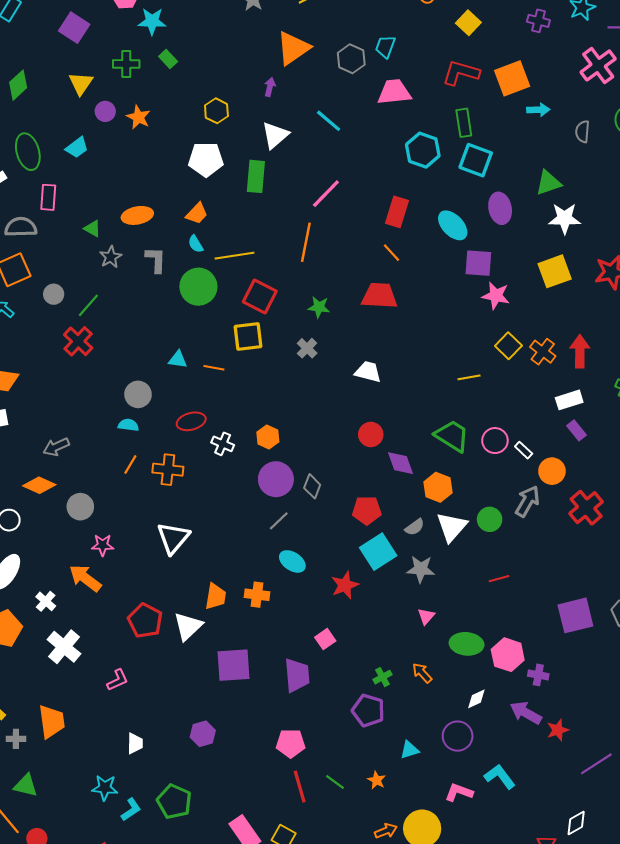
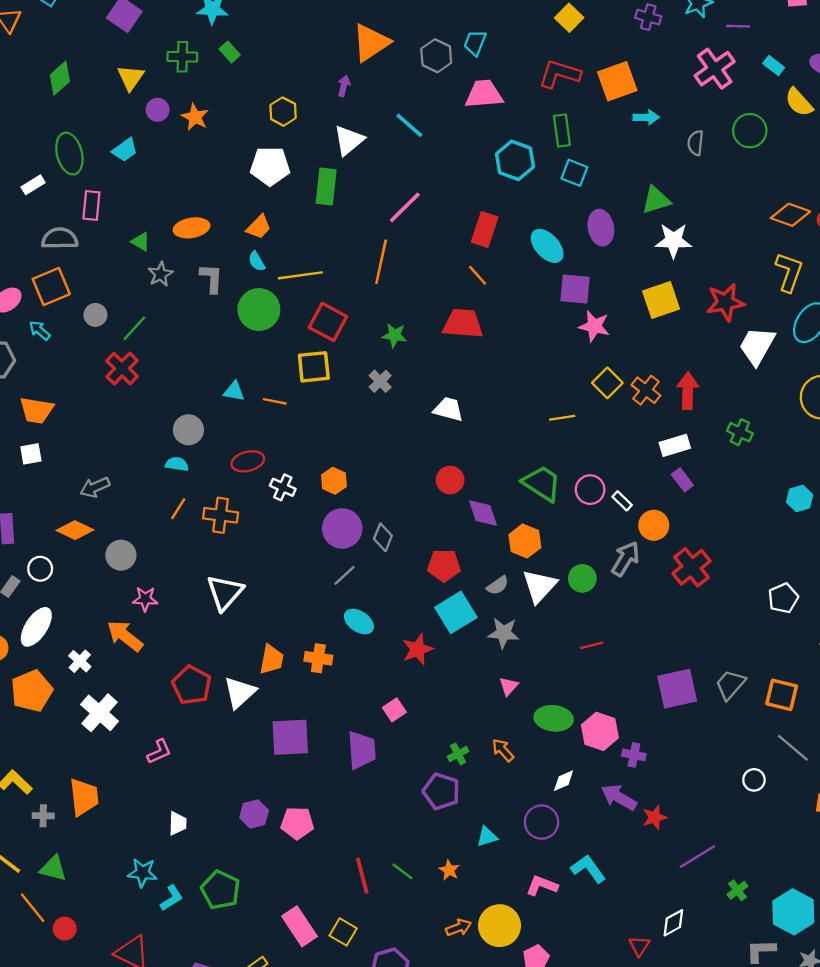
cyan square: (476, 160) -> (574, 173), size x0.7
pink pentagon: (291, 743) -> (297, 823), moved

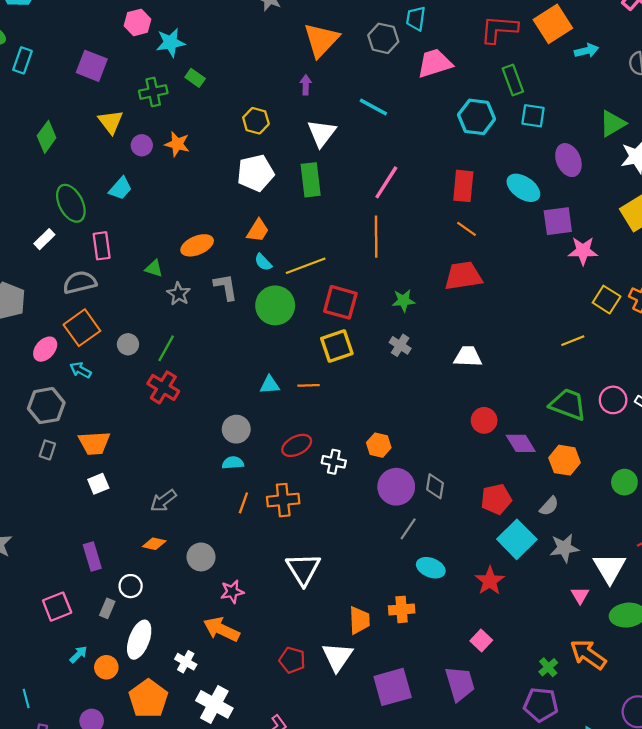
orange diamond: (75, 530) -> (154, 544), size x0.7
white triangle: (539, 586) -> (610, 568), moved
red pentagon: (192, 685) -> (292, 660), size x0.7
orange arrow: (503, 750) -> (588, 654), size x1.6

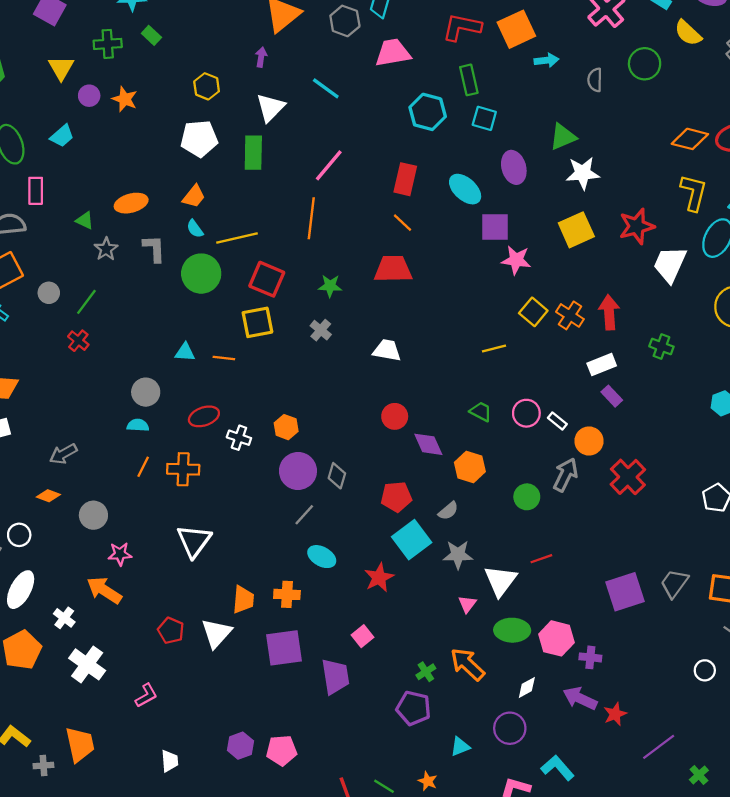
red cross: (163, 387) -> (78, 341), size x0.7
green trapezoid: (568, 404) -> (481, 412), size x0.6
purple square: (393, 687) -> (284, 648), moved

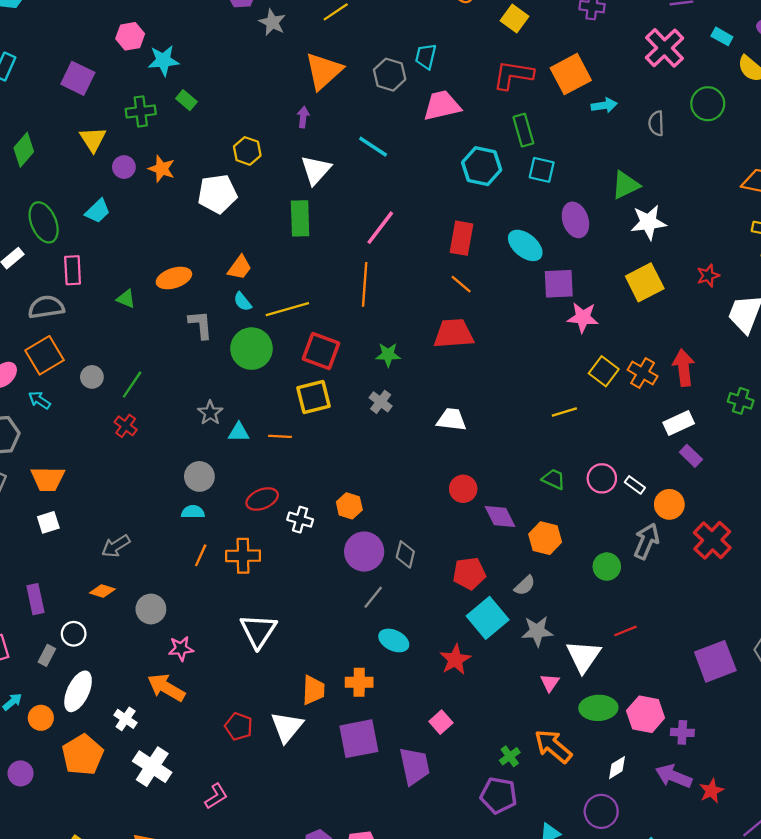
white pentagon: (199, 139) -> (217, 194), moved
red star: (637, 226) -> (708, 275), size x0.6
gray star: (106, 249) -> (210, 413), moved

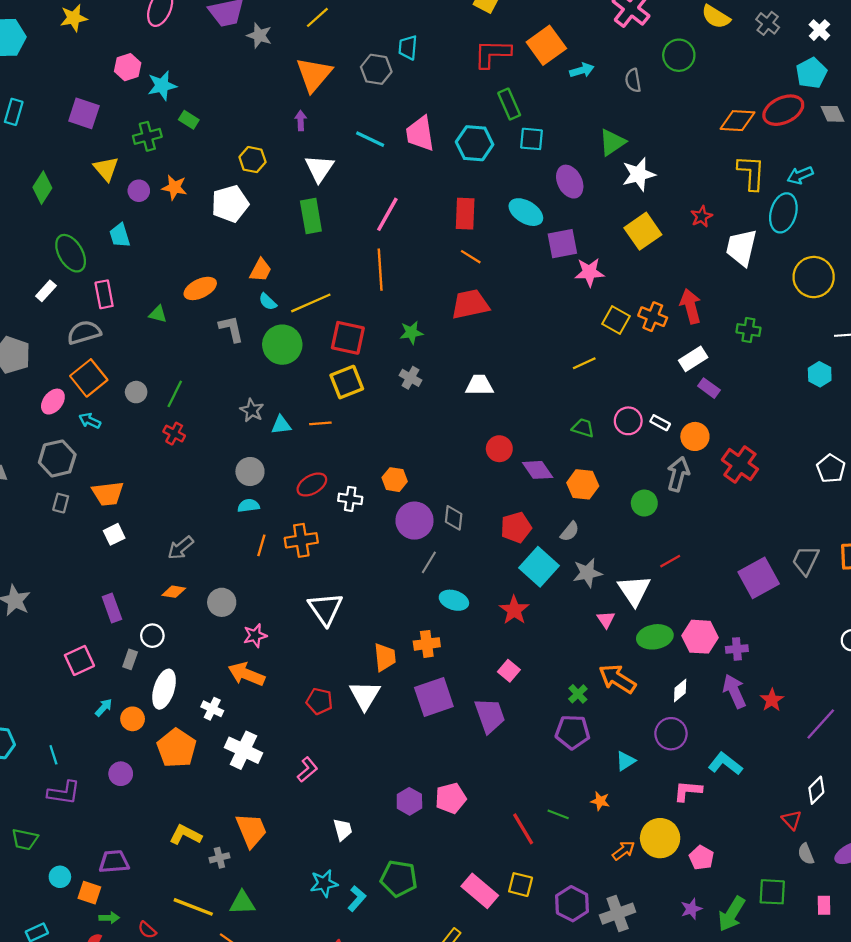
pink trapezoid: (442, 106) -> (420, 134), moved, turned -78
cyan trapezoid: (98, 211) -> (120, 235), turned 125
purple arrow: (674, 776) -> (734, 691), turned 52

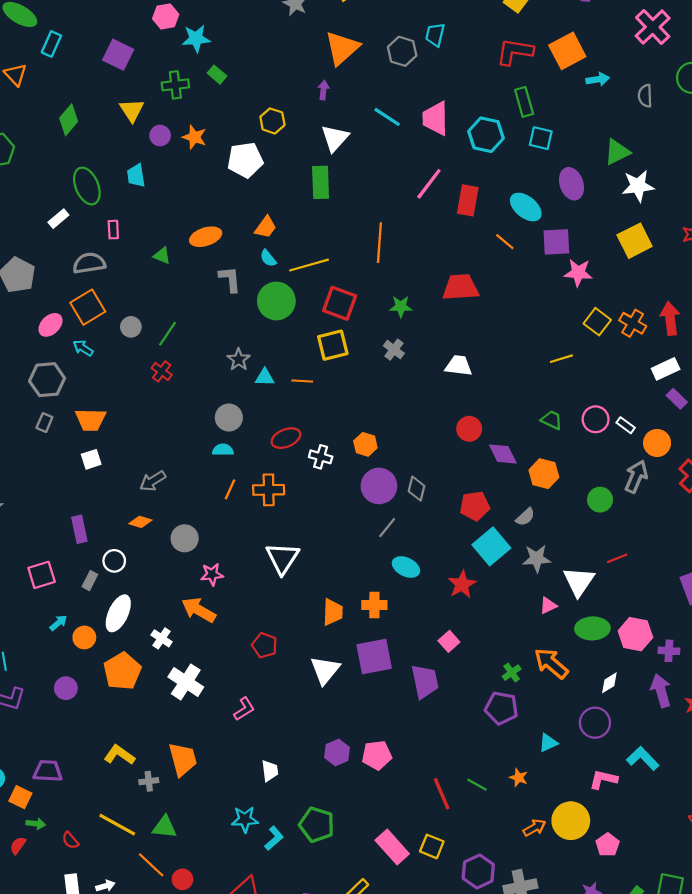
pink line: (387, 214) -> (429, 184), moved
orange line: (471, 257) -> (505, 242), moved
pink rectangle: (104, 294) -> (113, 230), size x0.7
pink triangle: (606, 620) -> (548, 606), turned 30
white triangle: (365, 695) -> (325, 670), moved

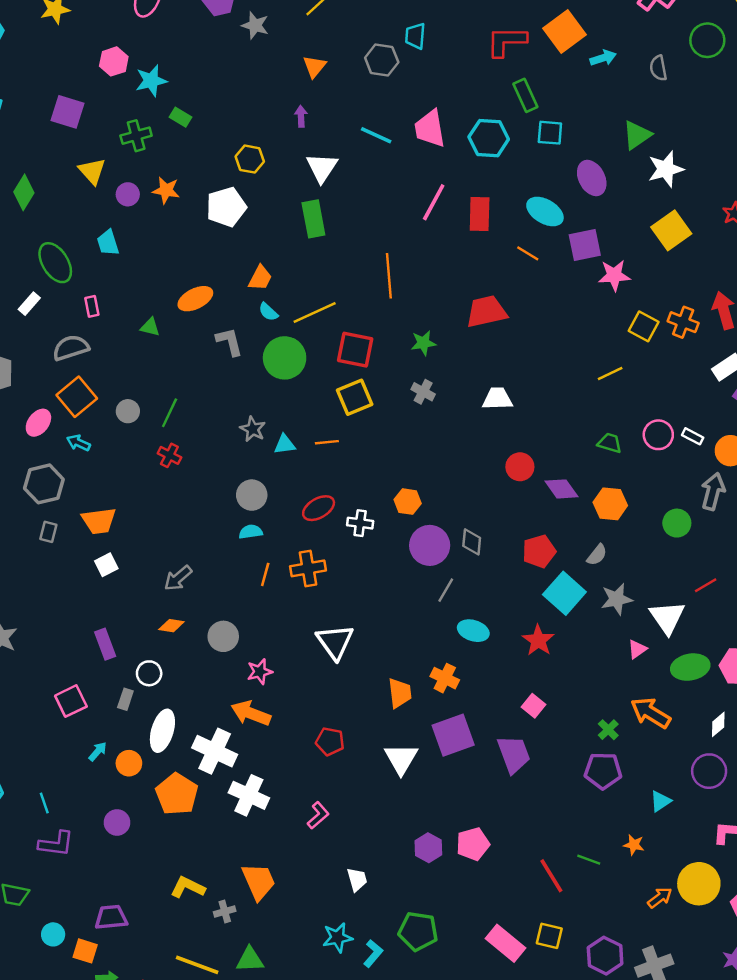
orange triangle: (342, 48) -> (314, 66), size x0.6
orange cross: (374, 605) -> (445, 678), turned 35
white cross: (162, 638) -> (215, 751), size x1.8

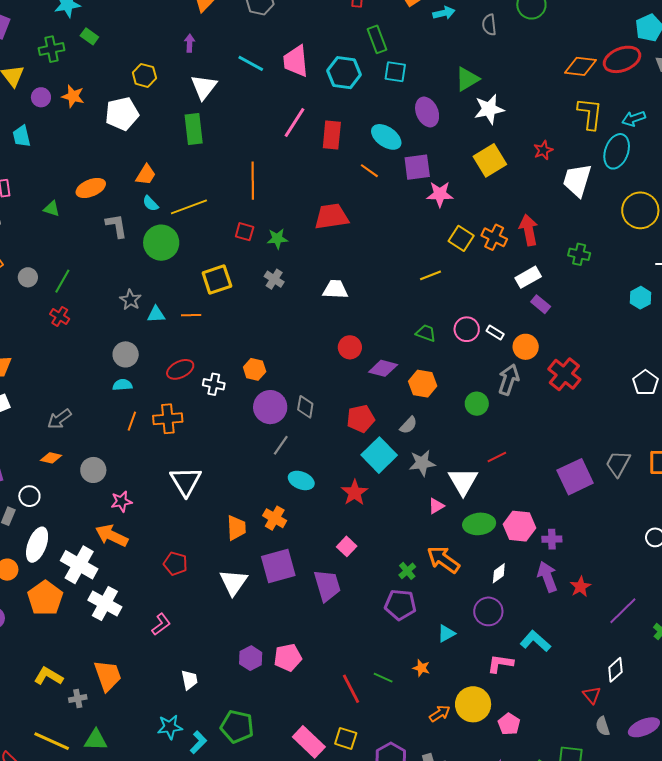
red square: (355, 350) -> (245, 232), moved, size x0.6
purple diamond: (561, 489) -> (383, 368), turned -44

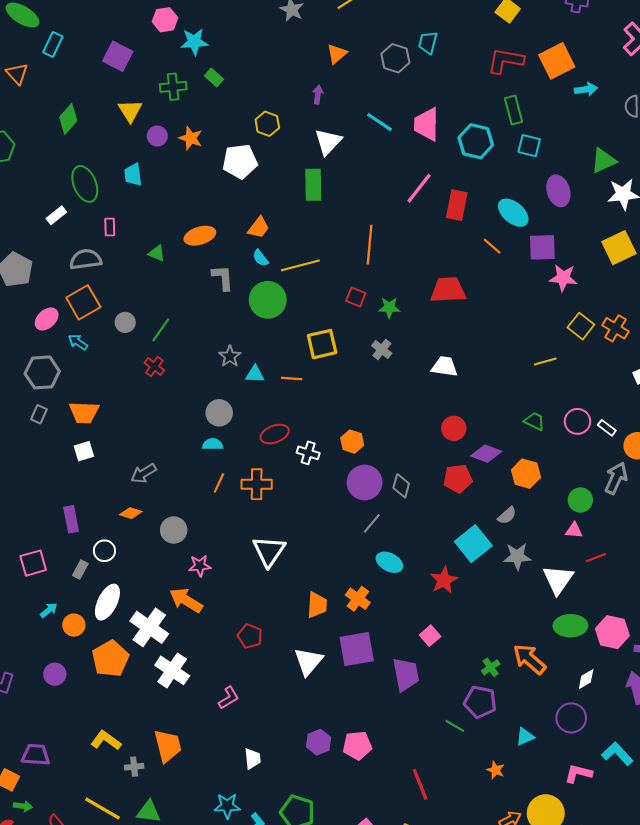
red pentagon: (361, 419) -> (458, 479), moved
pink triangle: (436, 506) -> (574, 530), moved, turned 30
green line: (383, 678) -> (455, 726), moved

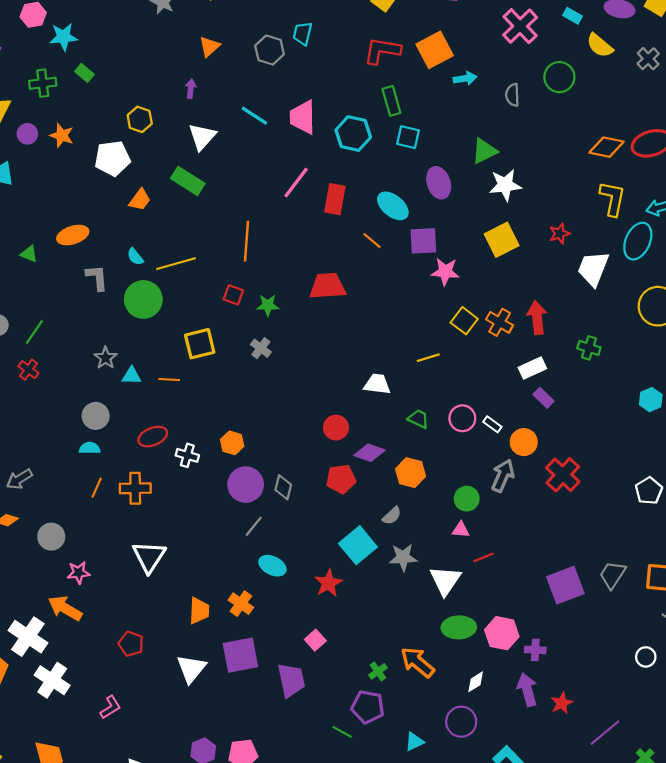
green rectangle: (313, 185) -> (188, 181), turned -56
orange trapezoid: (259, 228) -> (140, 200), moved
white trapezoid: (445, 366) -> (377, 384), moved

